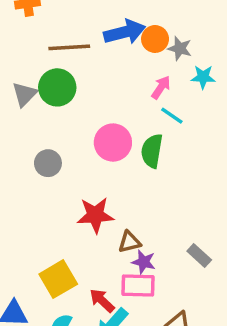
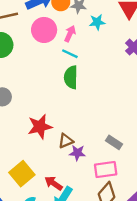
cyan line: (172, 116) -> (70, 54), moved
pink circle: (113, 143) -> (44, 30), moved
pink rectangle: (138, 286) -> (106, 169), moved

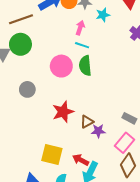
pink circle: (44, 30) -> (61, 66), moved
pink rectangle: (106, 169) -> (125, 143), turned -36
yellow square: (22, 174) -> (52, 155), turned -30

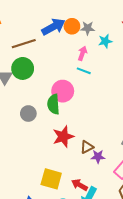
green semicircle: (85, 66) -> (53, 104), moved

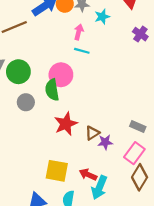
green circle: (23, 68) -> (18, 72), moved

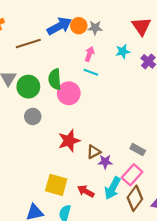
cyan star: (102, 17) -> (123, 51), moved
green semicircle: (52, 90) -> (55, 79), moved
cyan arrow: (99, 187) -> (113, 188), moved

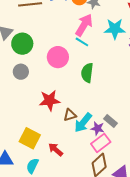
cyan star: (123, 51) -> (115, 29), size x1.5
pink arrow: (90, 54) -> (84, 25), size x1.6
green semicircle: (55, 79) -> (87, 73), moved
purple star: (105, 162) -> (97, 128), moved
cyan arrow: (113, 188) -> (83, 123), moved

